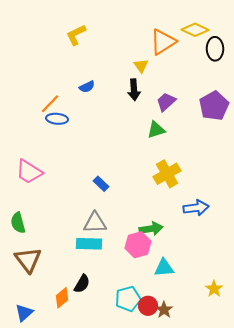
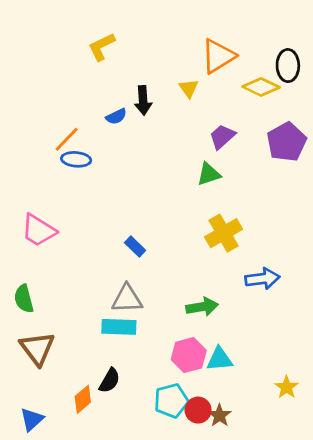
yellow diamond: (195, 30) -> (261, 87), moved
black arrow: (134, 90) -> (143, 100), moved
pink hexagon: (138, 245) -> (189, 355), moved

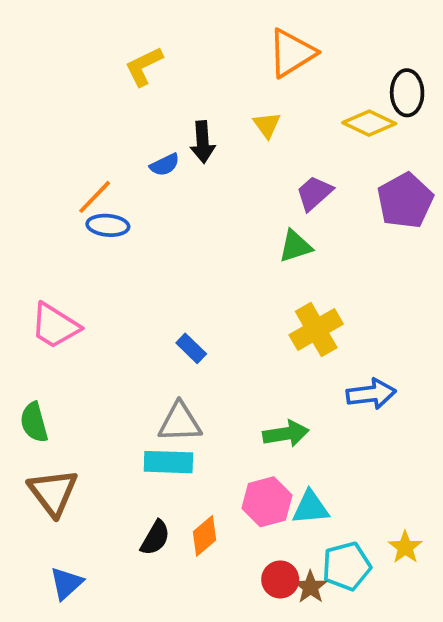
orange triangle: (218, 56) -> (292, 53), moved
orange diamond: (83, 399) -> (204, 536), moved
cyan pentagon: (171, 401) -> (346, 566), moved
blue triangle: (32, 419) -> (66, 583), moved

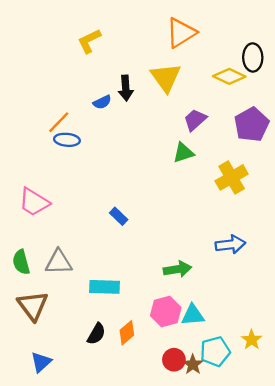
yellow triangle: (267, 125) -> (166, 77), size x1.8
yellow cross: (316, 330) -> (232, 177), moved
gray triangle: (180, 422) -> (59, 262), moved

